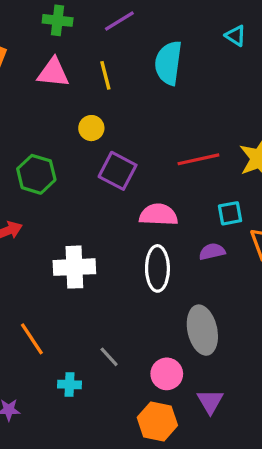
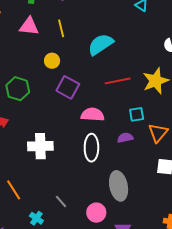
cyan semicircle: (168, 63) -> (101, 44), moved, turned 48
cyan cross: (70, 384) -> (36, 218), turned 32

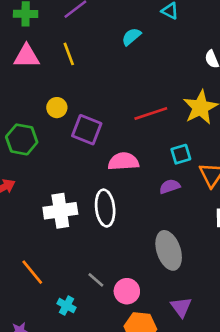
cyan semicircle: (101, 44) -> (131, 37), moved, size x0.6
yellow circle: (52, 61) -> (57, 108), moved
white ellipse: (91, 148) -> (105, 208), moved
pink circle: (96, 213) -> (127, 291), moved

